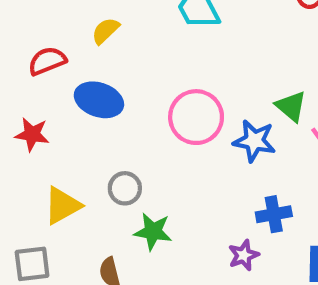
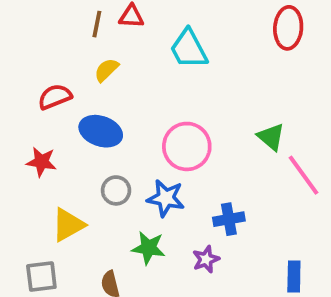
blue star: (254, 141) -> (166, 198), moved
gray circle: (125, 188) -> (116, 190), moved
blue cross: (274, 214) -> (229, 219), moved
purple star: (244, 255) -> (206, 259), moved

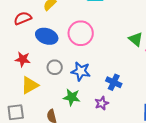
pink circle: (187, 146) -> (81, 33), moved
red star: (41, 162) -> (23, 59), moved
blue cross: (229, 219) -> (114, 82), turned 35

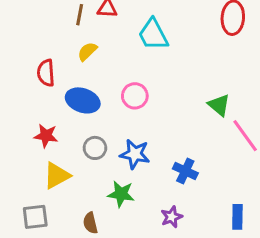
red semicircle: (23, 18) -> (46, 73), turned -72
pink circle: (81, 33) -> (135, 96), size x0.7
purple star: (102, 103) -> (172, 217), moved

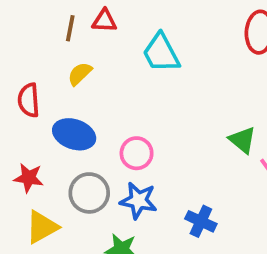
pink circle: (135, 96) -> (137, 153), moved
gray circle: (95, 148) -> (89, 193), size x1.4

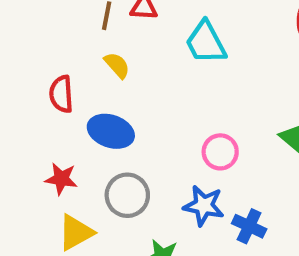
yellow semicircle: (80, 74) -> (117, 65), turned 92
pink circle: (137, 153) -> (220, 152), moved
blue star: (138, 201) -> (204, 206), moved

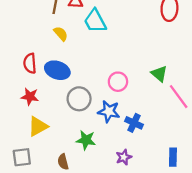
cyan trapezoid: (206, 43) -> (95, 21), moved
red semicircle: (61, 94) -> (30, 63), moved
gray circle: (127, 195) -> (79, 99), moved

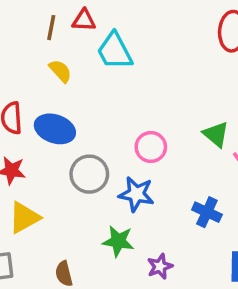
blue cross: (134, 123) -> (207, 212), moved
green star: (86, 140) -> (118, 241), moved

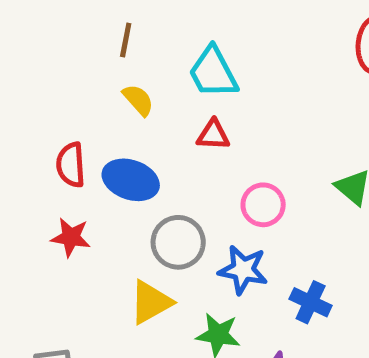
red triangle: (84, 20) -> (213, 135), moved
blue cross: (207, 212) -> (311, 302), moved
yellow triangle: (24, 218) -> (151, 302), moved

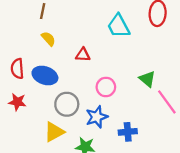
cyan trapezoid: (213, 72) -> (119, 26), moved
blue star: (243, 270) -> (97, 117), turned -30
blue cross: (311, 302) -> (128, 132), turned -30

